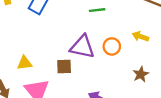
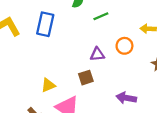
purple triangle: (82, 47) -> (97, 54), size x0.6

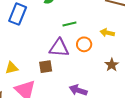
green line: (101, 16) -> (69, 24), moved
purple triangle: (97, 54) -> (59, 48), size x1.5

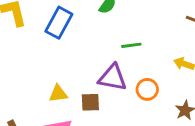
orange circle: (84, 44) -> (147, 89), moved
yellow triangle: (12, 68) -> (58, 94), moved

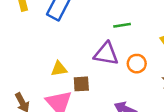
brown square: (90, 102) -> (81, 84), moved

